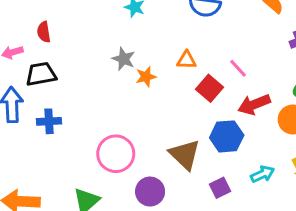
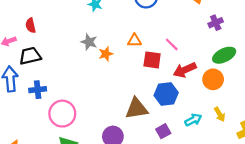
red square: (210, 88) -> (152, 60), turned -30
pink circle: (116, 154) -> (62, 114), moved
brown triangle: (185, 155) -> (136, 109), turned -50

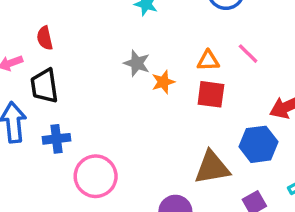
pink line: (172, 44) -> (248, 54), moved
black trapezoid: (30, 56) -> (44, 86), turned -85
red square: (152, 60) -> (211, 94), moved

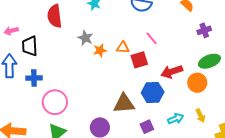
red semicircle: (45, 38) -> (55, 16), moved, size x1.6
orange triangle: (208, 61) -> (123, 48), moved
red square: (211, 94) -> (139, 60), moved, turned -30

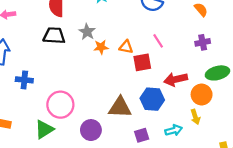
purple cross: (204, 30) -> (203, 42), moved
black trapezoid: (30, 46) -> (54, 36), moved, turned 90
blue cross: (34, 78) -> (24, 80), moved
pink circle: (55, 102) -> (60, 105), moved
yellow arrow: (201, 116) -> (195, 117), moved

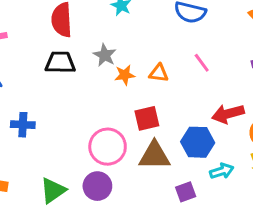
red square: (142, 62) -> (147, 118), moved
pink circle: (60, 105) -> (108, 147), moved
purple circle: (91, 130) -> (97, 186), moved
cyan arrow: (174, 130) -> (222, 171), moved

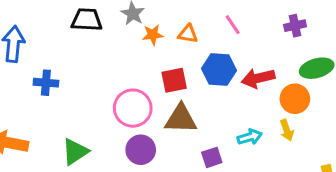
blue hexagon: (198, 142) -> (219, 69), moved
purple circle: (97, 186) -> (141, 150), moved

